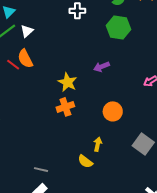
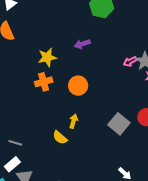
yellow star: (68, 82) -> (47, 57), turned 30
orange circle: (113, 111) -> (78, 86), moved

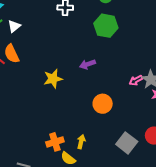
orange cross: (44, 82) -> (55, 142), moved
orange circle: (78, 86) -> (103, 104), moved

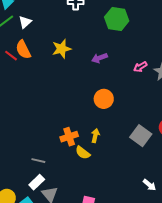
yellow star: (53, 79) -> (62, 49), moved
pink arrow: (136, 80) -> (140, 67), moved
orange circle: (103, 104) -> (104, 99), moved

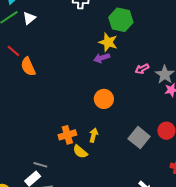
yellow star: (62, 49) -> (108, 42), moved, turned 30
orange semicircle: (23, 50) -> (28, 67), moved
gray line: (38, 161) -> (40, 165), moved

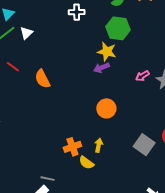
orange semicircle: (28, 67) -> (42, 79), moved

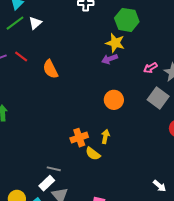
gray square: (144, 145) -> (158, 98), moved

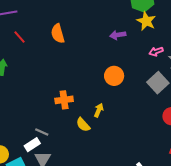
yellow star: (115, 43) -> (146, 21), moved
red line: (21, 56) -> (20, 37), moved
orange cross: (79, 138) -> (64, 100), moved

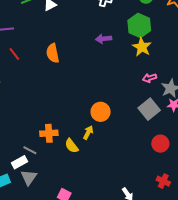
purple arrow: (118, 35) -> (104, 39), moved
orange circle: (114, 76) -> (101, 112), moved
orange cross: (64, 100) -> (49, 133), moved

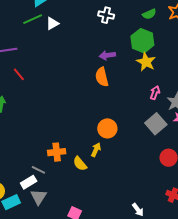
orange semicircle: (53, 53) -> (102, 77), moved
pink arrow: (150, 78) -> (155, 93), turned 128

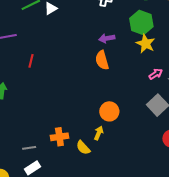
red line: (19, 74) -> (31, 61), moved, turned 56
pink arrow: (155, 93) -> (156, 74), turned 40
gray line: (38, 170) -> (29, 148), moved, turned -32

